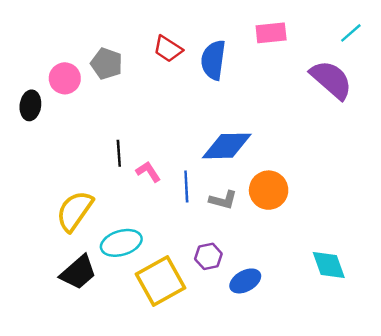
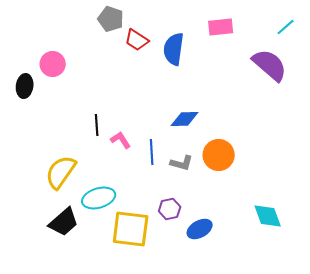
gray pentagon: (107, 64) -> (111, 19), moved
blue diamond: (227, 146) -> (185, 119), size x0.7
yellow square: (161, 281) -> (131, 229), turned 36

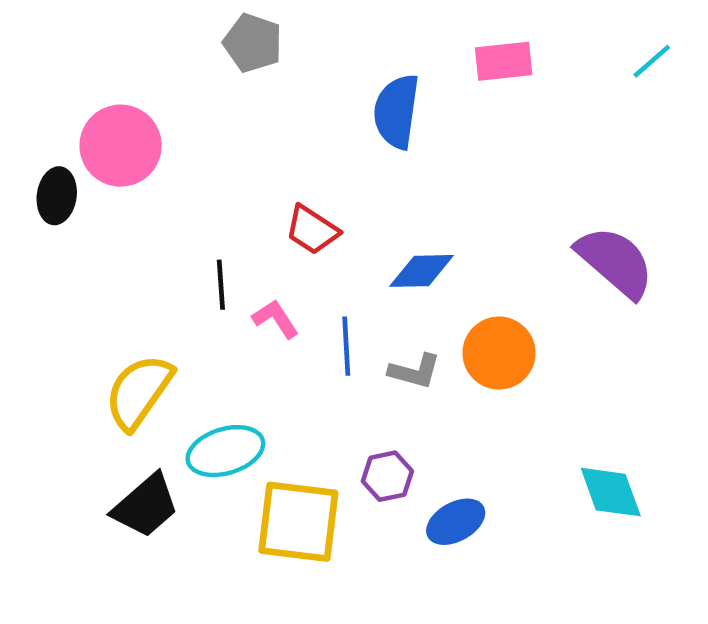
red trapezoid: (137, 40) -> (312, 230), moved
pink circle: (53, 64) -> (121, 146), size x1.4
purple semicircle: (270, 65) -> (615, 262), moved

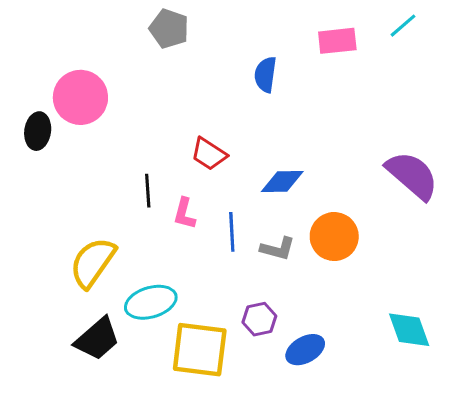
cyan line: (652, 61) -> (403, 26), moved
blue semicircle: (396, 111) -> (265, 74), size x0.7
pink L-shape: (276, 319) -> (184, 214), turned -132

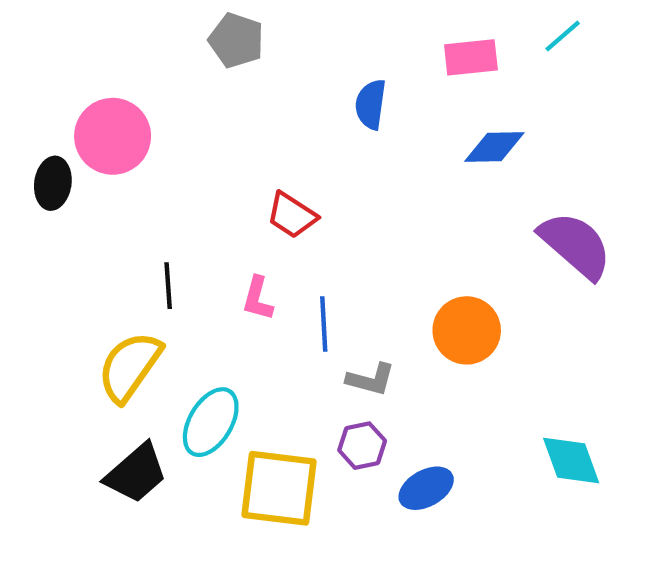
blue diamond: (282, 181) -> (494, 147), moved
black line: (148, 191) -> (168, 286), moved
gray L-shape: (278, 249) -> (371, 379), moved
cyan ellipse: (151, 302) -> (211, 422), turned -42

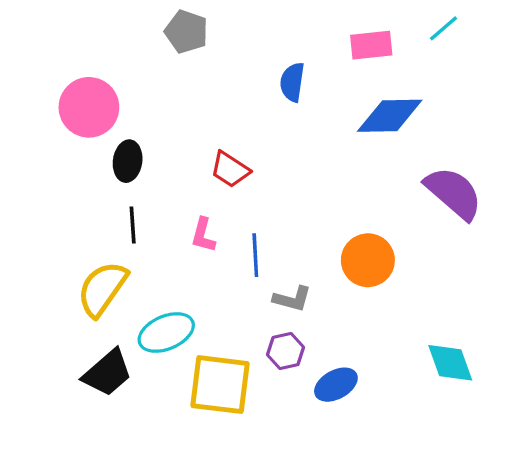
blue diamond: (494, 147) -> (390, 116), size x1.4
black ellipse: (53, 183) -> (128, 161), moved
cyan ellipse: (211, 422) -> (166, 333), turned 36

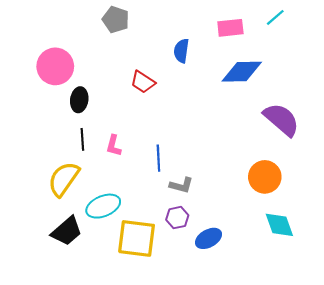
red trapezoid: (230, 170) -> (143, 82), moved
pink L-shape: (203, 235) -> (114, 146), moved
orange circle: (368, 260) -> (265, 177), moved

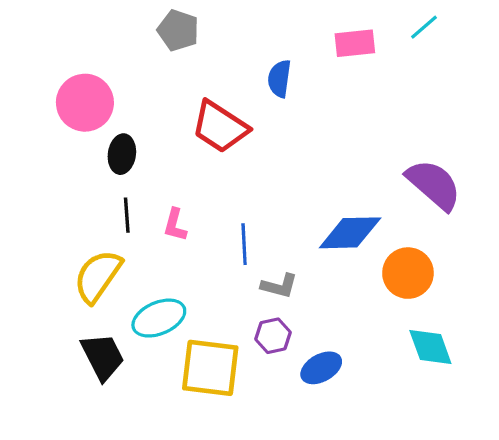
blue diamond: (242, 72) -> (350, 233), moved
red trapezoid: (143, 82) -> (220, 127), size x1.5
black trapezoid: (67, 231) -> (103, 357), turned -76

